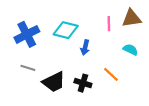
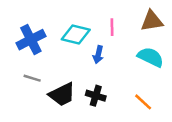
pink line: (109, 24) -> (112, 27), moved
cyan semicircle: (130, 50) -> (151, 57), size x1.5
orange line: (111, 74) -> (143, 102), moved

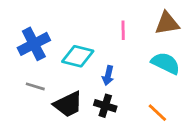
cyan diamond: (76, 35) -> (78, 56), moved
blue arrow: (98, 55) -> (108, 75), moved

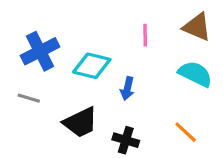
brown triangle: (167, 23) -> (197, 27), turned 32
gray line: (35, 86) -> (29, 98), moved
black cross: (105, 106) -> (126, 140), moved

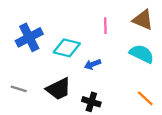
blue arrow: (127, 88) -> (93, 64), turned 56
gray line: (29, 98) -> (19, 89), moved
orange line: (186, 132) -> (145, 98), moved

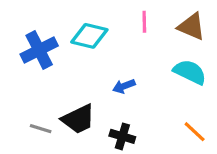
pink line: (105, 26) -> (144, 22), moved
cyan diamond: (67, 48) -> (89, 36), moved
gray line: (19, 89) -> (41, 129), moved

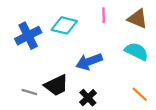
blue arrow: (124, 86) -> (89, 62), size x1.6
black cross: (122, 136) -> (88, 98), turned 30

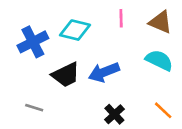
black trapezoid: (56, 85) -> (66, 75), moved
black cross: (88, 98) -> (114, 114), moved

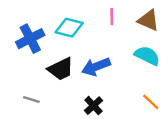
black cross: (114, 114) -> (94, 106), moved

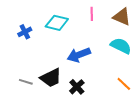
blue cross: (30, 39) -> (25, 32), size x0.6
black trapezoid: (61, 69) -> (51, 78), moved

